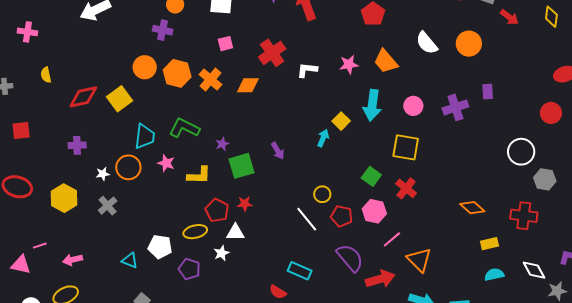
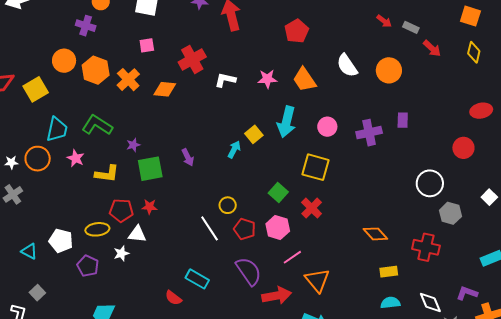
red pentagon: (217, 210) -> (121, 210), turned -30

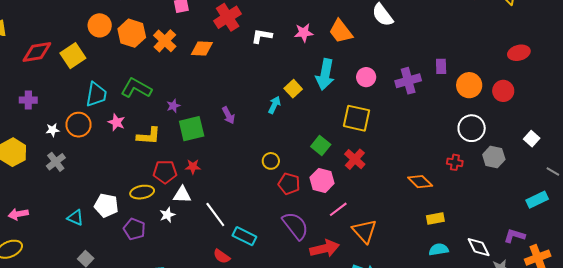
orange circle: (389, 70) -> (469, 85), moved
white line: (210, 228) -> (215, 214), moved
red cross: (426, 247) -> (455, 162), moved, size x0.6

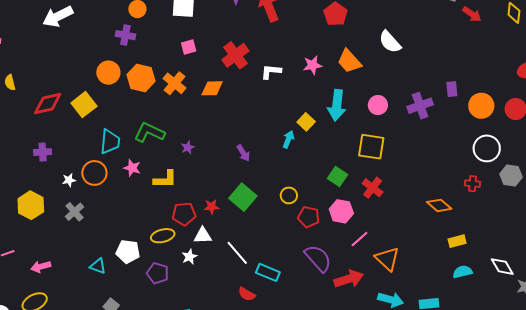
green square: (192, 129) -> (243, 197), moved, turned -32

